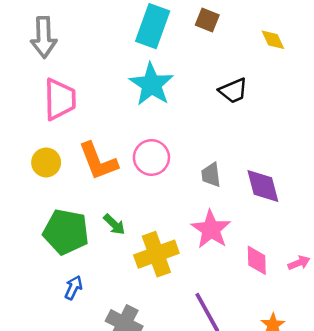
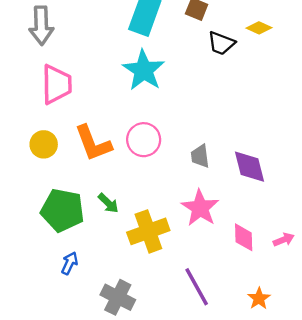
yellow diamond: (273, 40) -> (259, 28), turned -40
black trapezoid: (233, 91) -> (221, 43), moved, turned 44

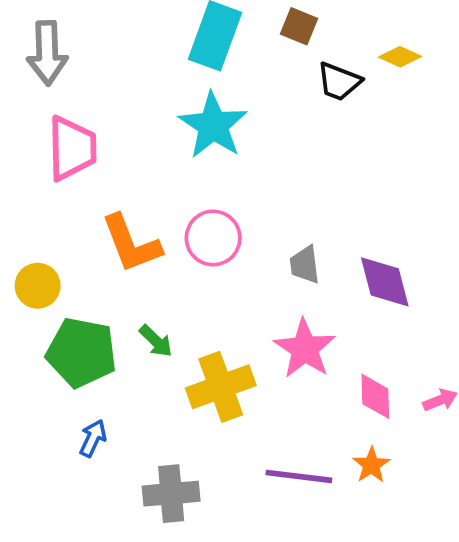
yellow circle: (44, 144) -> (38, 286), moved
purple line: (197, 287) -> (299, 476), turned -54
gray cross: (118, 297) -> (171, 494), turned -32
orange star: (259, 298) -> (371, 465), moved

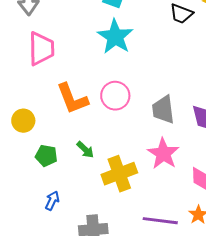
gray trapezoid: (305, 265) -> (163, 110), size x1.4
green pentagon: (81, 352) -> (46, 156), size x0.6

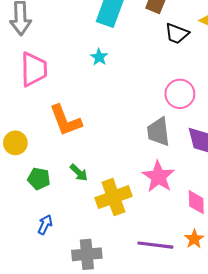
cyan star: (115, 37) -> (99, 57), moved, size x0.5
pink circle: (115, 96) -> (180, 94), moved

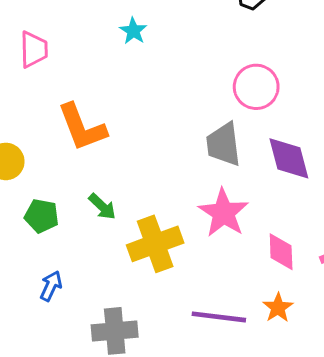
pink trapezoid: (34, 69) -> (34, 50), size x0.7

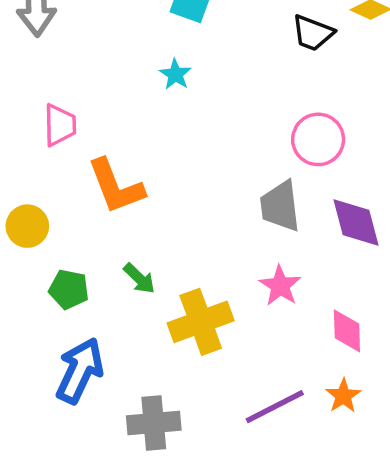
pink trapezoid: (34, 50) -> (60, 125), moved
pink star: (224, 213) -> (280, 286), size x0.7
blue arrow: (51, 286) -> (80, 371), size x1.8
purple line: (219, 317) -> (275, 407), turned -34

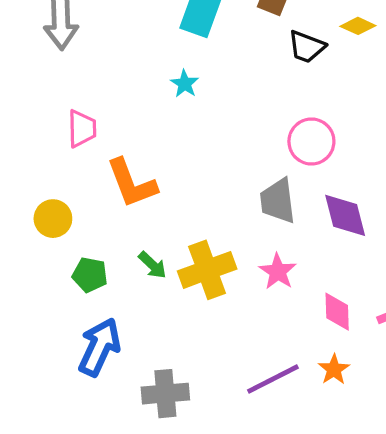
yellow cross: (201, 322) -> (207, 270), moved

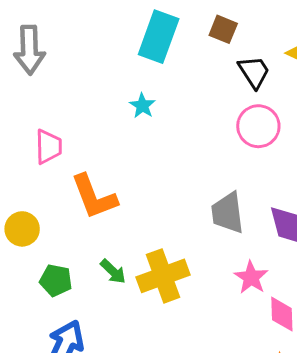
black trapezoid: (307, 47) -> (254, 72), turned -144
pink circle: (311, 142) -> (258, 126), moved
pink star: (278, 272) -> (251, 277), moved

